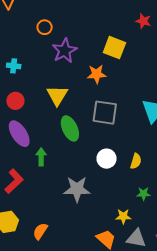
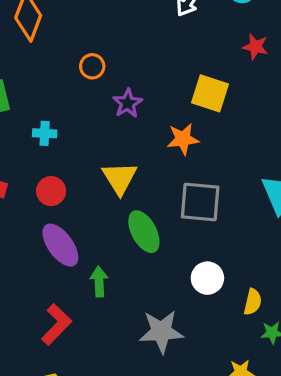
purple star: (65, 51) -> (128, 103), size x0.7
yellow semicircle: (136, 161) -> (253, 302), moved

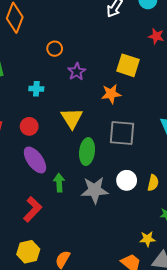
cyan cross: (45, 133) -> (36, 89), moved
green ellipse: (144, 232) -> (87, 152), turned 35
yellow semicircle: (253, 302) -> (153, 183), moved
gray star: (161, 331) -> (95, 190), moved

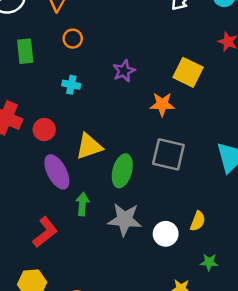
orange circle: (55, 49) -> (73, 39), moved
yellow triangle: (72, 118) -> (89, 146), moved, turned 35
red circle: (29, 126) -> (44, 130), moved
white circle: (127, 180) -> (166, 234), moved

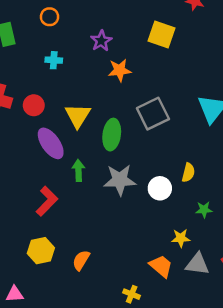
orange star: (162, 104) -> (120, 70), moved
yellow triangle: (89, 146) -> (78, 116), turned -32
gray square: (168, 154) -> (153, 114), turned -32

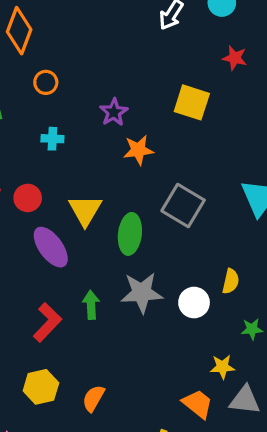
gray square: (153, 114) -> (183, 206), turned -32
green arrow: (78, 170) -> (91, 305), moved

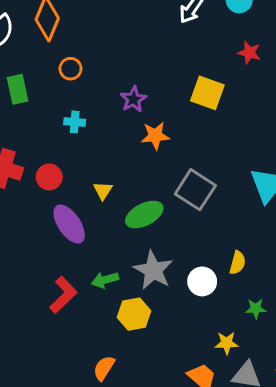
yellow triangle: (85, 210) -> (103, 191), size x0.6
green ellipse: (130, 234) -> (144, 215), turned 54
gray star: (142, 293) -> (153, 270), turned 30
green arrow: (91, 305) -> (105, 280), turned -105
yellow hexagon: (41, 387) -> (134, 314), moved

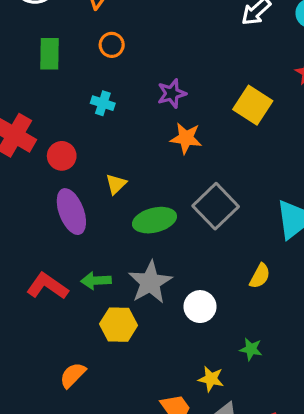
yellow semicircle: (237, 263) -> (260, 276), moved
red L-shape: (63, 295) -> (47, 286), turned -114

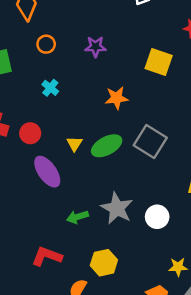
purple star: (172, 94) -> (95, 47), moved, turned 30
cyan cross: (103, 103) -> (50, 88), turned 35
green ellipse: (154, 220) -> (107, 146), moved
red L-shape: (47, 286) -> (47, 256), moved
yellow hexagon: (119, 325) -> (104, 263), moved

